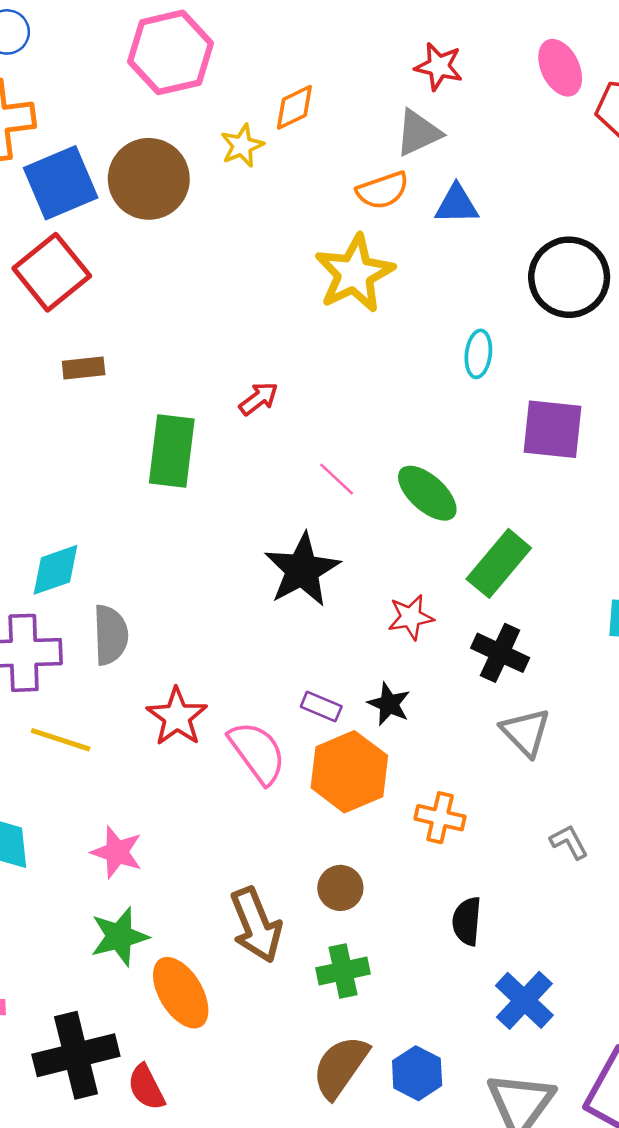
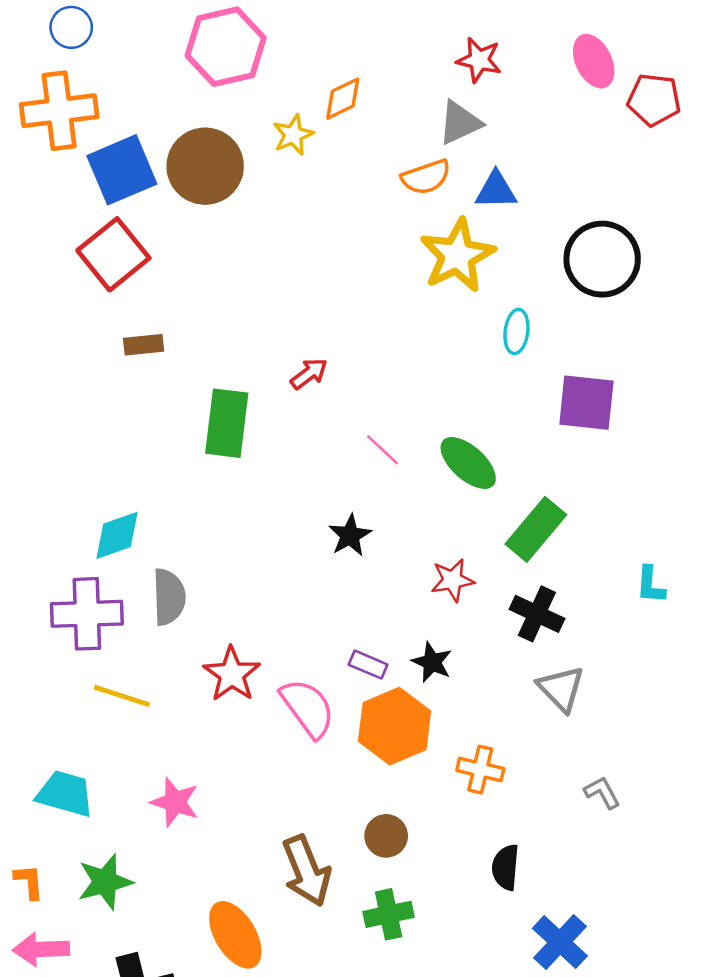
yellow star: (354, 273) -> (457, 255), moved
black star: (302, 570) -> (350, 535), size x0.6
green star: (119, 936) -> (105, 882), moved

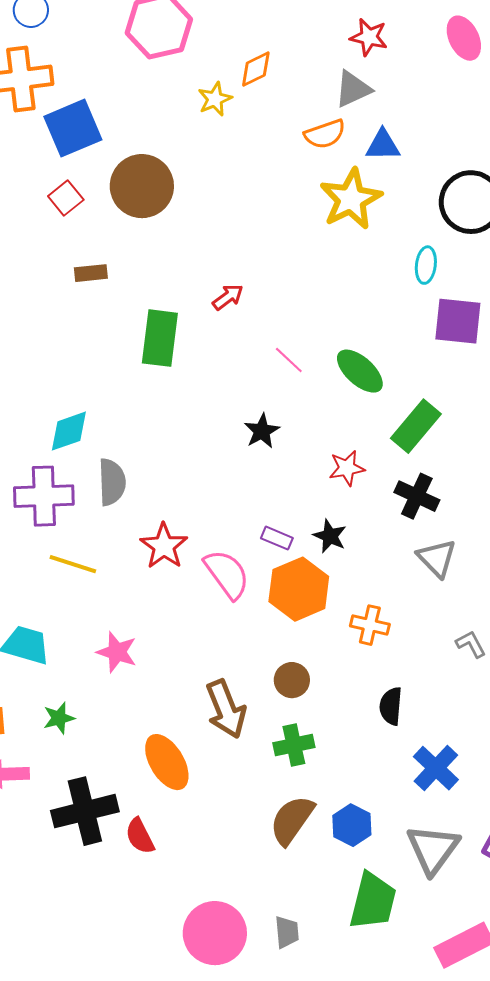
brown circle: (205, 166) -> (142, 186), moved
red square: (113, 254) -> (66, 198), size x0.6
cyan ellipse: (516, 331) -> (426, 265), moved
green star: (105, 882) -> (59, 718), size x0.7

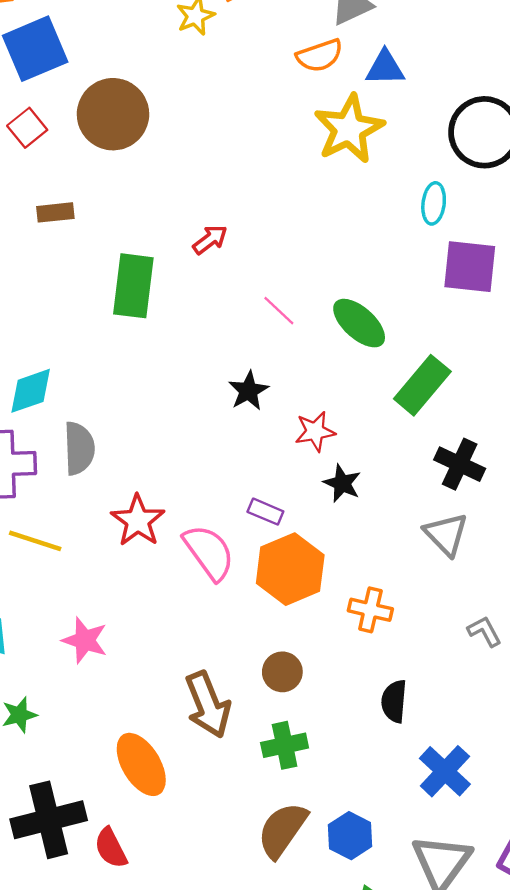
red star: (347, 468) -> (315, 431), moved
black cross: (417, 496) -> (460, 464), moved
black star: (330, 536) -> (342, 483), moved

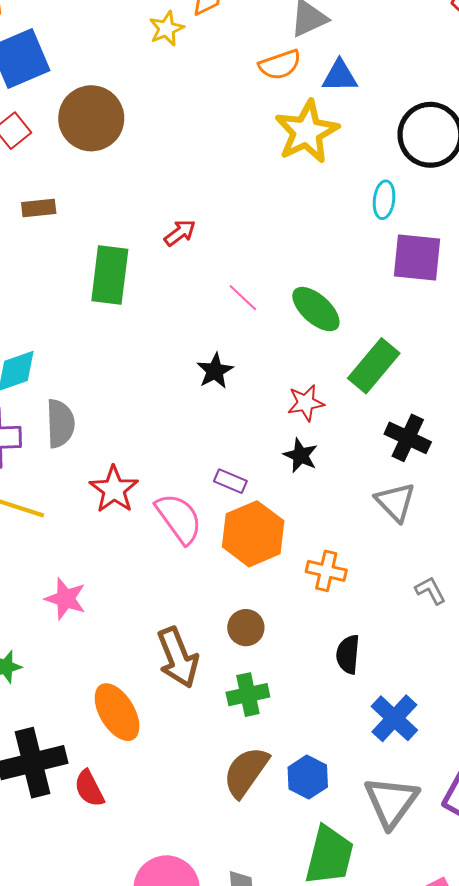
red star: (315, 431) -> (306, 403), moved

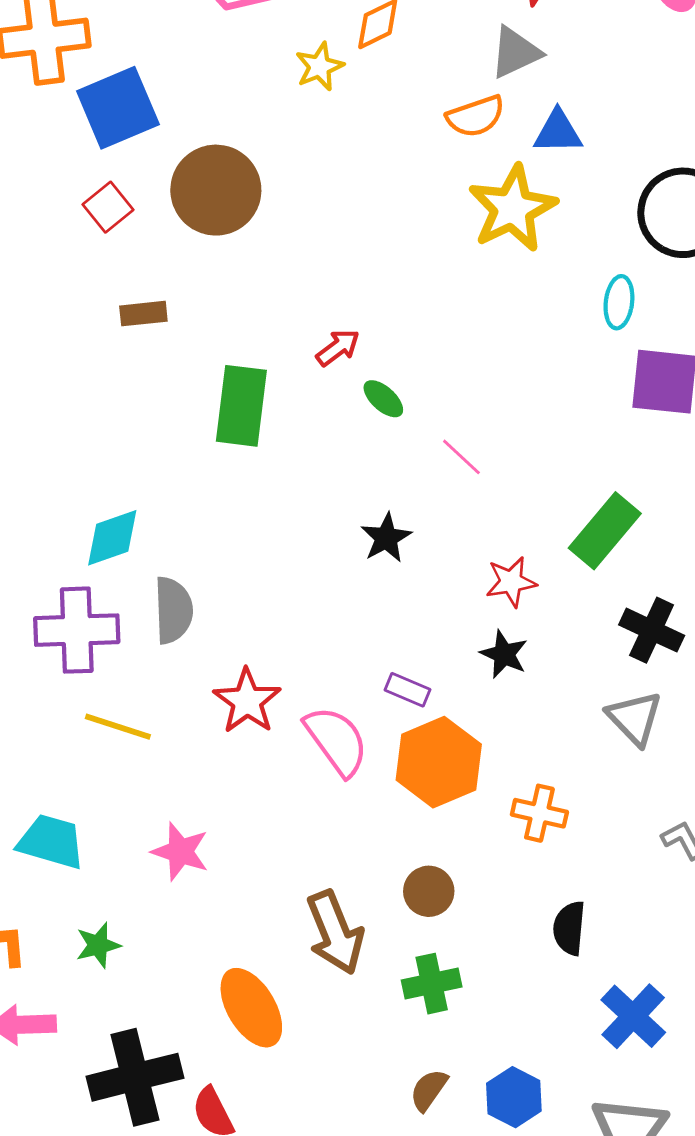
pink line: (243, 298) -> (461, 457), moved
green ellipse: (316, 309) -> (383, 399), moved, size x0.6
brown semicircle: (246, 772) -> (429, 1090), size x0.6

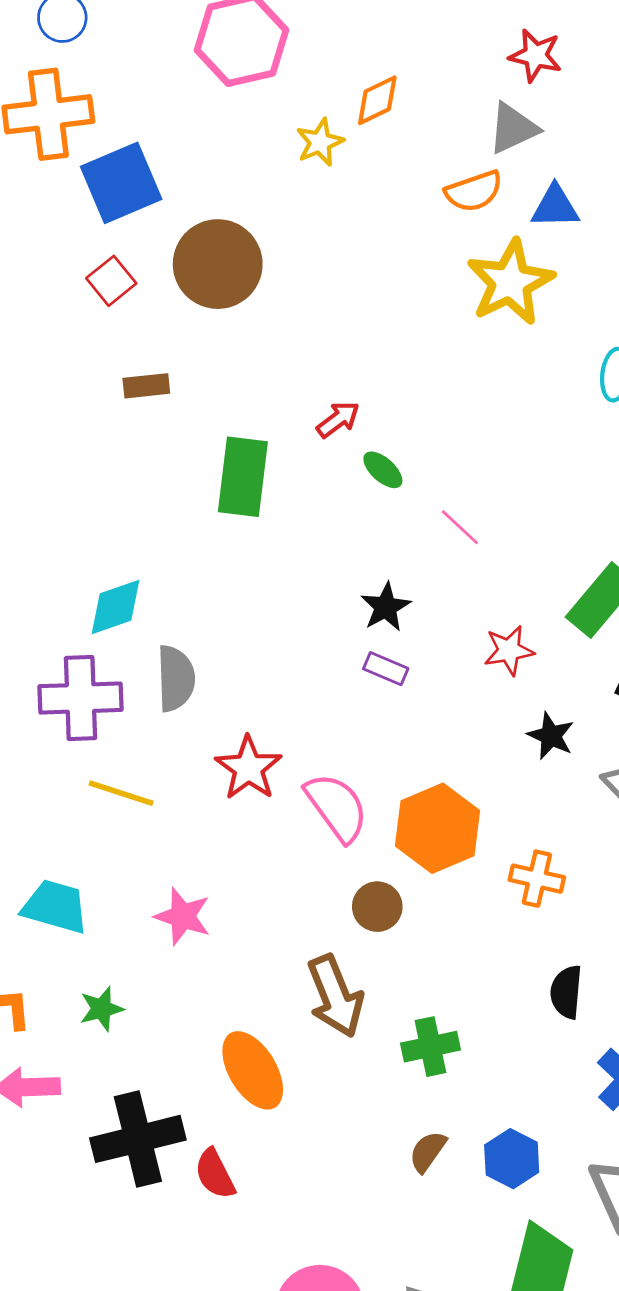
black star: (504, 654) -> (551, 736), moved
purple rectangle: (407, 690) -> (386, 669), moved
brown circle: (429, 891) -> (377, 907), moved

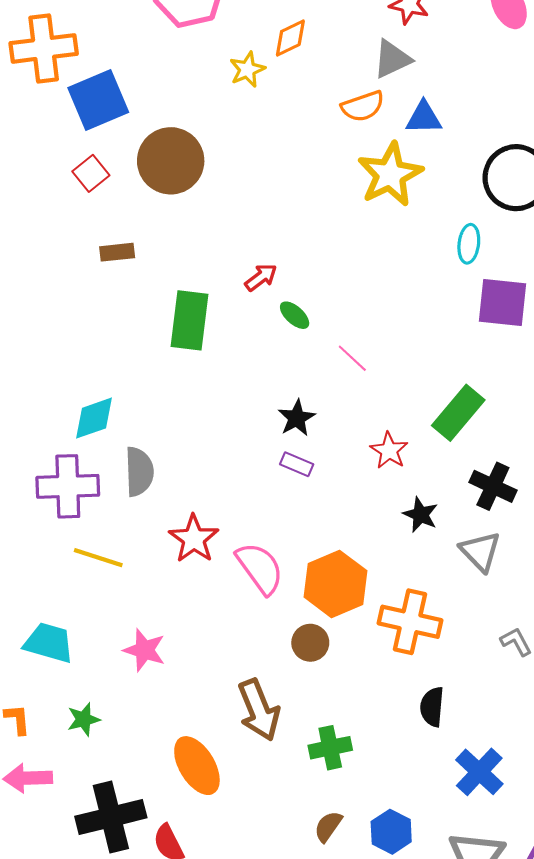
red star: (509, 650) -> (389, 451), turned -30
orange cross: (537, 879) -> (410, 622), size x1.5
brown circle: (377, 907) -> (310, 643), moved

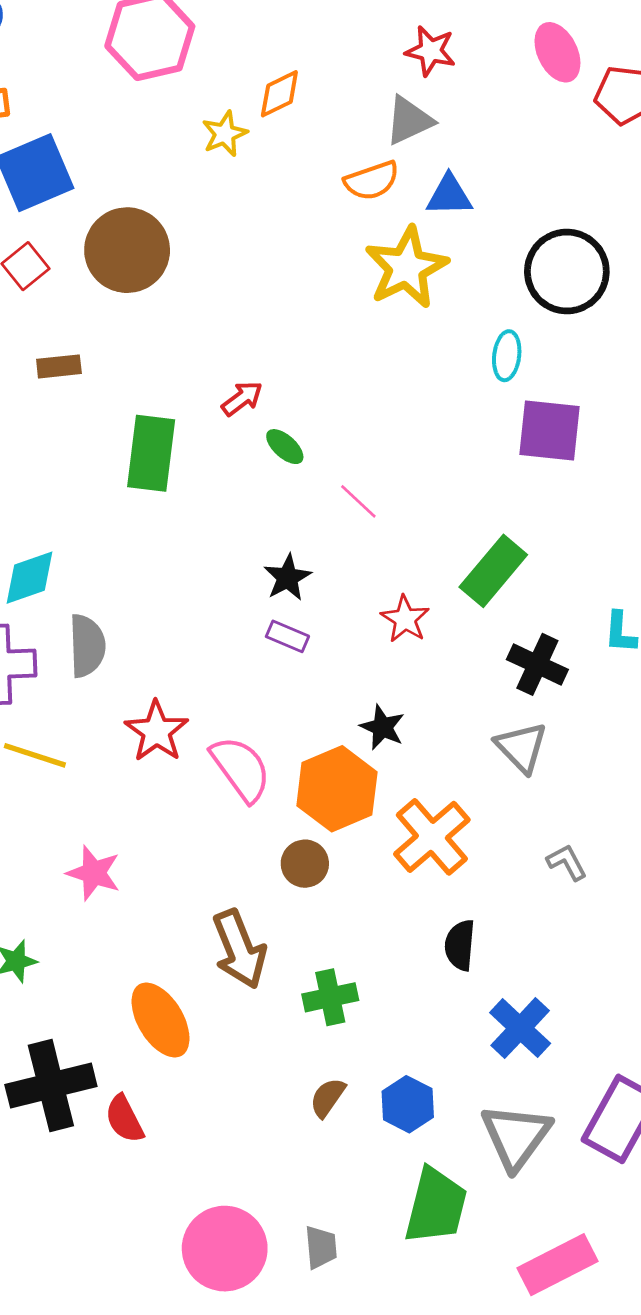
black star: (421, 515) -> (382, 727), moved
orange cross: (410, 622) -> (432, 837), turned 36

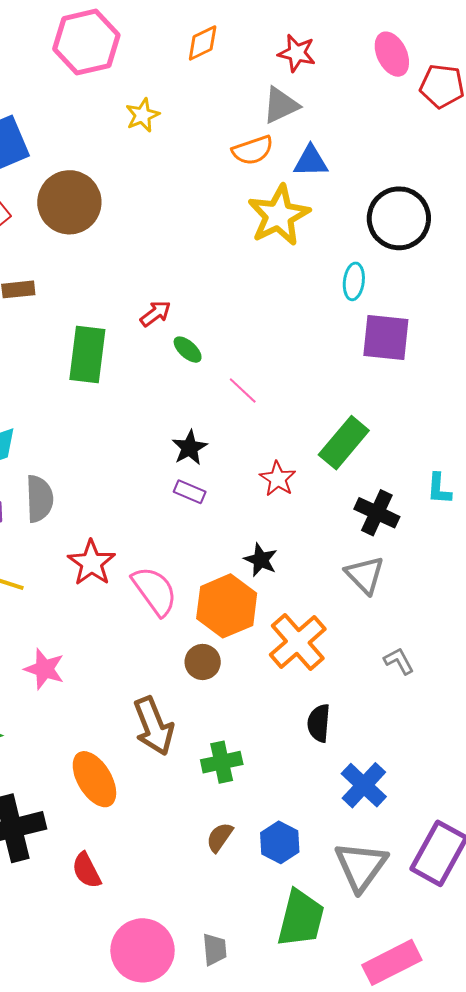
orange diamond: (279, 94) -> (203, 43), moved
red semicircle: (124, 1119) -> (86, 870), moved

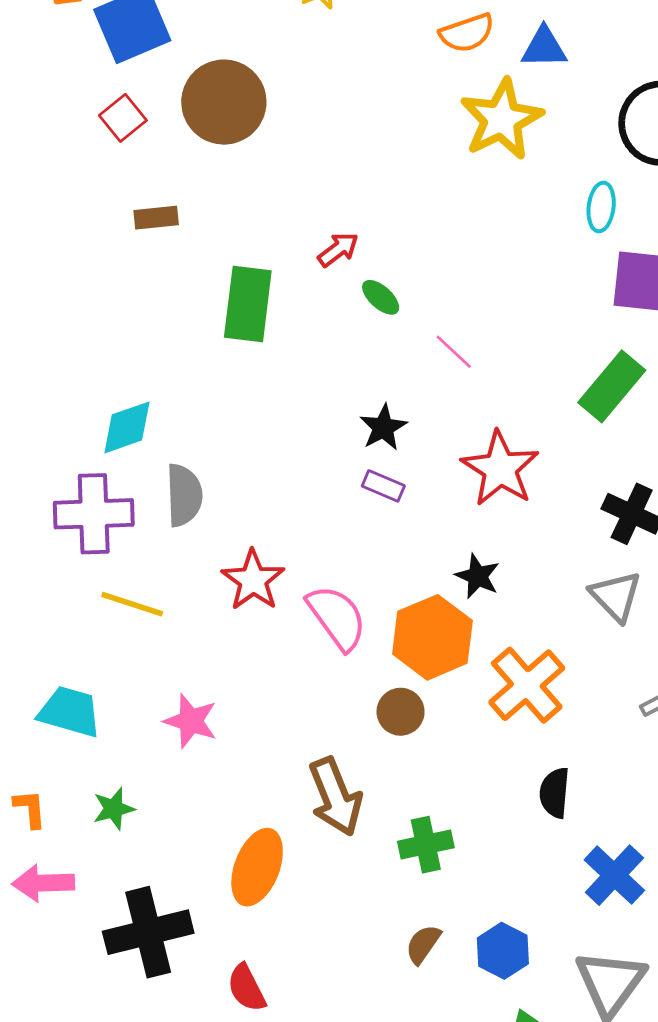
green rectangle: (344, 443) -> (612, 386), moved
red star: (278, 479) -> (500, 469), size x1.6
orange ellipse: (94, 779) -> (257, 867), turned 52

